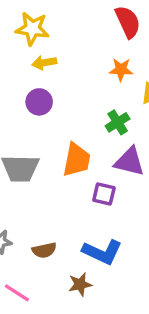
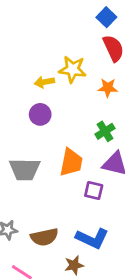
yellow star: (32, 29) -> (73, 69), moved
brown semicircle: (44, 250) -> (44, 237), size x1.4

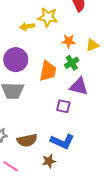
orange star: (108, 88) -> (69, 41), moved
purple circle: (40, 114) -> (16, 60), moved, size x1.5
orange trapezoid: (71, 162) -> (48, 71), moved

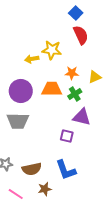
orange trapezoid: (48, 71) -> (52, 89), moved, turned -100
blue L-shape: (62, 141) -> (66, 170), turned 45
brown star: (49, 161) -> (45, 189), moved

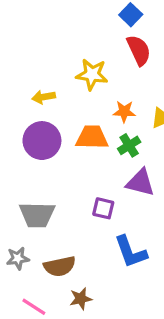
yellow arrow: (32, 59) -> (44, 97), moved
gray trapezoid: (18, 121) -> (37, 215), moved
purple square: (67, 136) -> (103, 208), moved
blue L-shape: (66, 170) -> (131, 252), moved

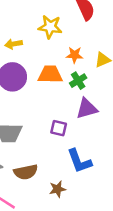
purple triangle: (140, 182) -> (87, 109), turned -30
brown star: (81, 299) -> (57, 189), moved

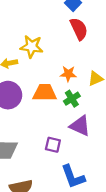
yellow star: (50, 27) -> (32, 47), moved
purple triangle: (87, 109) -> (80, 126), turned 40

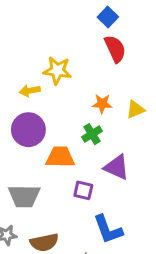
orange trapezoid: (45, 93) -> (60, 157), moved
green cross: (72, 99) -> (92, 134), moved

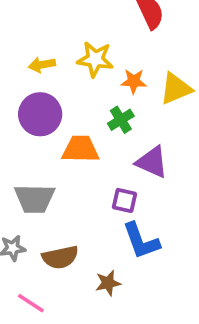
yellow star: (57, 70) -> (95, 59), moved
yellow triangle: (135, 109) -> (176, 89), size x1.4
purple square: (83, 190) -> (124, 200), moved

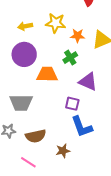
pink line: (31, 303) -> (28, 162), moved

